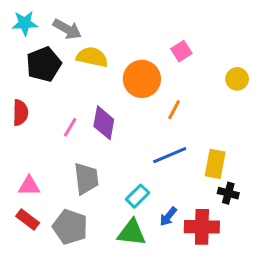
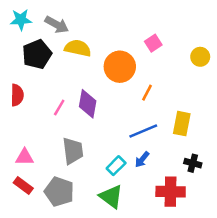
yellow circle: (237, 79) -> (200, 57), moved
yellow rectangle: (215, 164) -> (182, 124), moved
blue arrow: (168, 217) -> (142, 159), moved
green triangle: (132, 233) -> (111, 197), turned 30

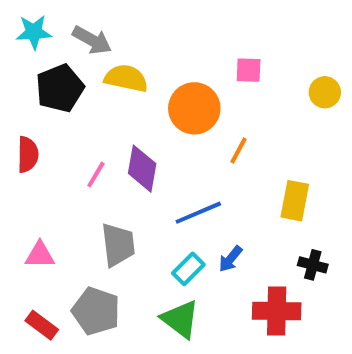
pink square: (153, 43) -> (249, 70), turned 35
blue line: (143, 131) -> (198, 213), moved
red rectangle: (23, 185) -> (42, 325), moved

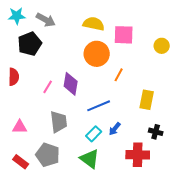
pink square: (249, 70) -> (124, 35), size x1.5
yellow semicircle: (126, 78) -> (94, 24), moved

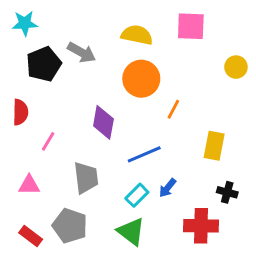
gray arrow: (46, 20) -> (82, 52), moved
pink square: (124, 35) -> (191, 26), moved
pink line: (48, 87) -> (48, 141), moved

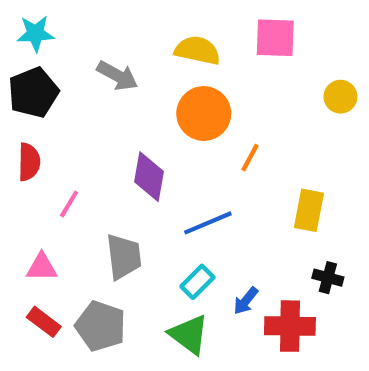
black pentagon: (44, 64) -> (33, 92), moved
blue arrow: (168, 188) -> (246, 301), moved
red rectangle: (31, 236) -> (44, 322), moved

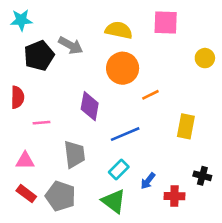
black pentagon: (33, 92) -> (39, 56), moved
orange line: (250, 158) -> (150, 95), turned 36
pink line: (69, 204) -> (42, 123), turned 54
black cross: (328, 278) -> (202, 176), moved
red cross: (290, 326) -> (174, 196), size x0.7

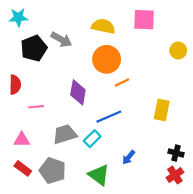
orange line: (150, 95) -> (122, 82), moved
gray trapezoid: (74, 154) -> (65, 134), turned -100
cyan rectangle: (119, 169) -> (92, 139), moved
red cross: (174, 196) -> (175, 175), moved, turned -35

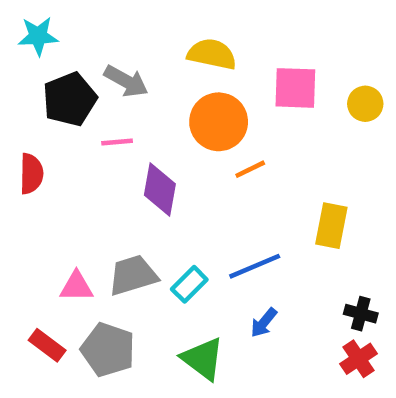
pink square: (144, 20) -> (295, 88), moved
pink line: (36, 107) -> (117, 142), moved
blue line: (109, 117) -> (255, 266), moved
pink triangle: (22, 140) -> (76, 287), moved

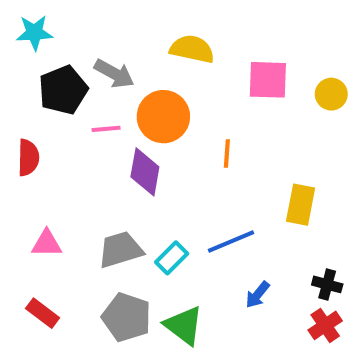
orange circle: (219, 122) -> (163, 117), moved
orange line: (250, 169) -> (227, 153), turned -60
pink triangle: (76, 287) -> (47, 244), moved
blue arrow: (264, 323) -> (258, 295), moved
gray pentagon: (108, 350) -> (127, 317), moved

